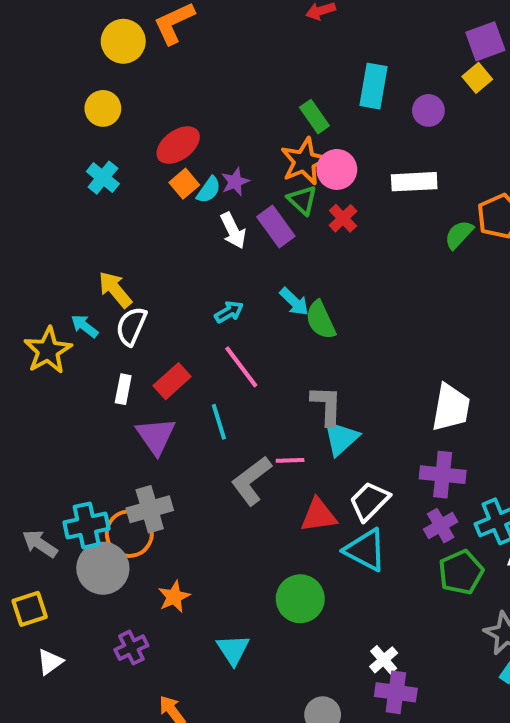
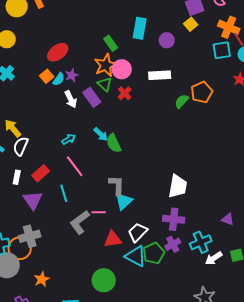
red ellipse: (178, 145) -> (58, 52), moved
green pentagon: (461, 572) -> (154, 253), moved

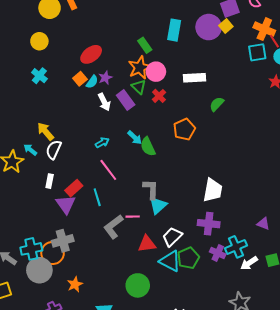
purple circle: (167, 40) -> (209, 27), moved, size x1.6
orange pentagon: (202, 92) -> (184, 129), moved
red rectangle: (41, 173) -> (74, 188), moved
purple cross: (173, 244) -> (218, 253), moved, turned -35

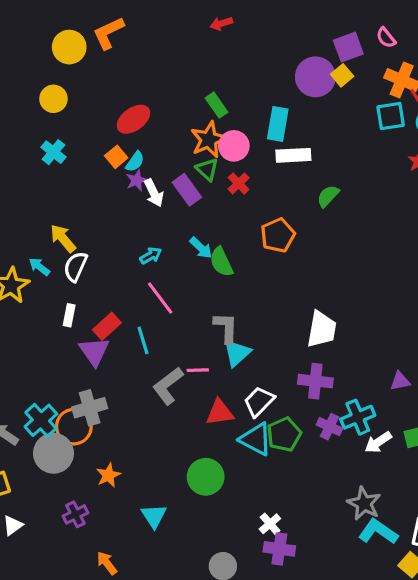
cyan rectangle: (174, 30) -> (278, 124), moved
purple star: (105, 78) -> (137, 180), moved
purple triangle: (263, 224) -> (400, 381), turned -32
cyan cross: (31, 249) -> (41, 420), turned -30

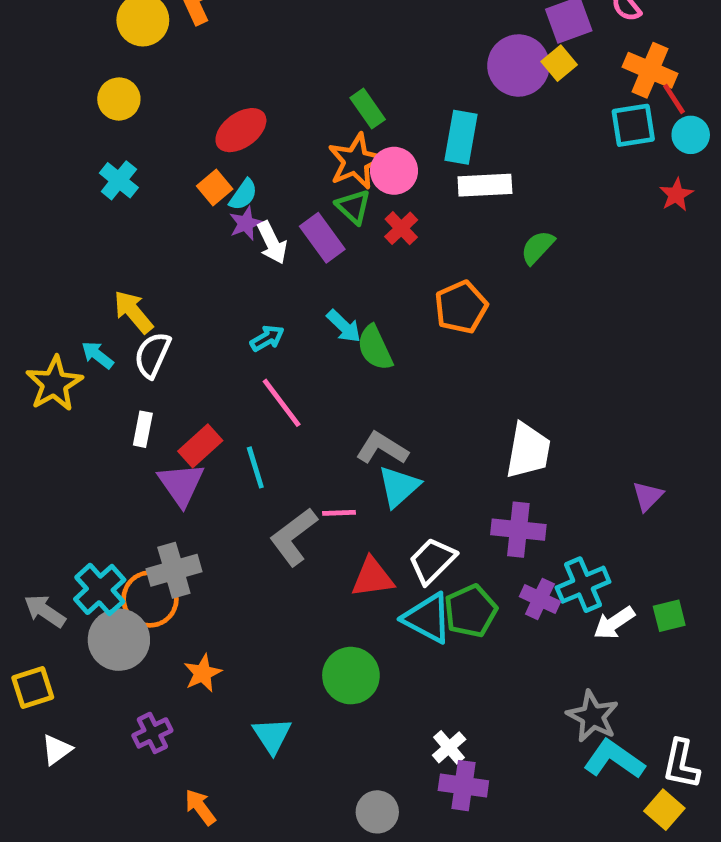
gray L-shape: (226, 328) -> (382, 448), turned -60
purple triangle: (400, 381) -> (648, 496), moved, turned -35

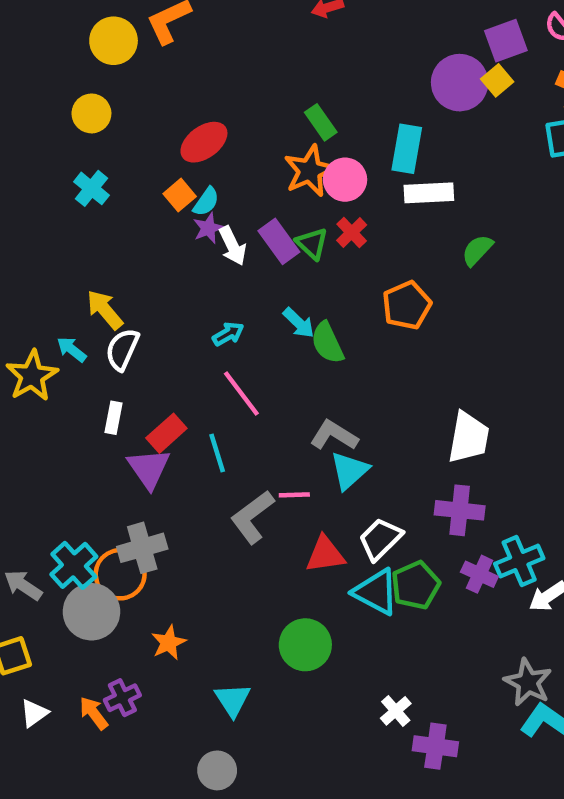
green triangle: (353, 207) -> (312, 244), moved
purple cross: (463, 786) -> (435, 746), moved
orange arrow: (200, 807) -> (94, 713), moved
gray circle: (377, 812) -> (217, 770), moved

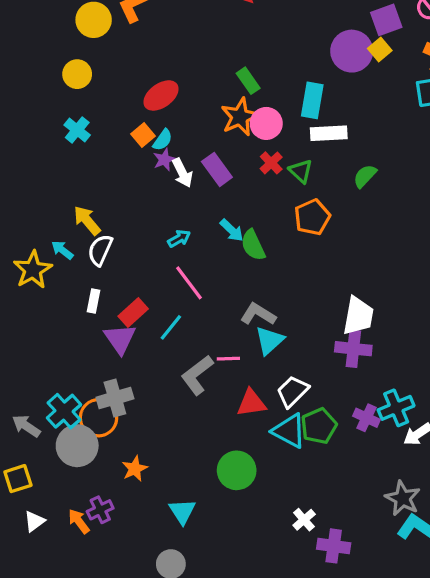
green triangle: (312, 244) -> (301, 171), moved
cyan line: (217, 453) -> (171, 327), turned 56
purple cross: (460, 510) -> (353, 349), moved

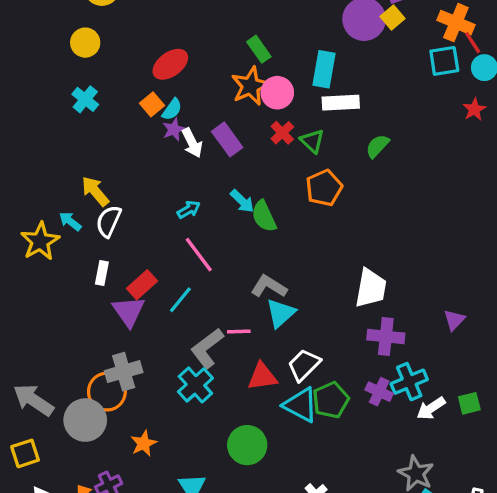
purple cross: (353, 349) -> (386, 337), moved
cyan cross: (64, 411) -> (195, 385), moved
gray arrow: (26, 426) -> (33, 400), size x1.4

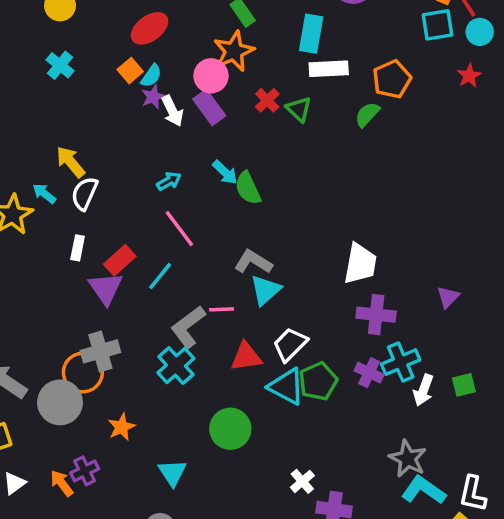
pink circle: (277, 93) -> (211, 76), moved
orange pentagon: (324, 188) -> (392, 79), moved
white arrow: (431, 408) -> (423, 390), turned -36

